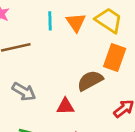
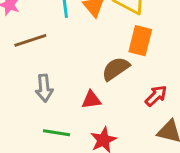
gray arrow: (24, 92) -> (44, 88), turned 60

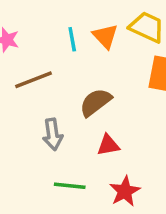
brown semicircle: (116, 69) -> (96, 102), moved

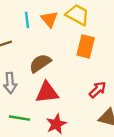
red triangle: (108, 145) -> (47, 92), size x1.5

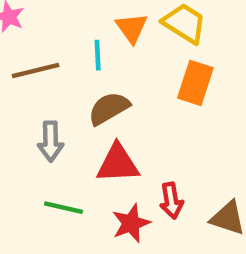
cyan line: (27, 20) -> (98, 55), moved
red arrow: (98, 90) -> (171, 201), moved, turned 120

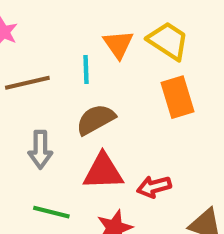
orange rectangle: (195, 83) -> (177, 97), turned -36
red arrow: (171, 201) -> (154, 187), moved, turned 84

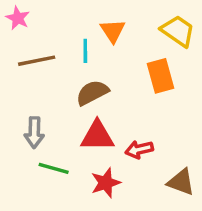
yellow trapezoid: (168, 41) -> (178, 31), moved
gray arrow: (40, 150) -> (34, 133), moved

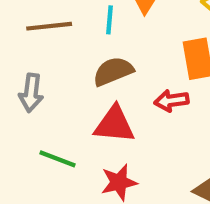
gray arrow: (34, 133) -> (31, 93), moved
red arrow: (139, 150) -> (171, 101), moved

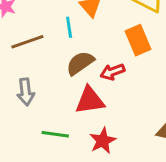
red arrow: (171, 101) -> (112, 72), moved

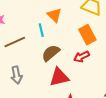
red arrow: (112, 72) -> (82, 57), moved

